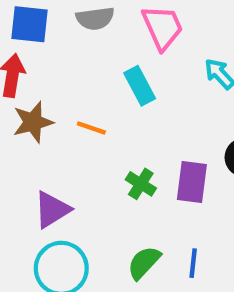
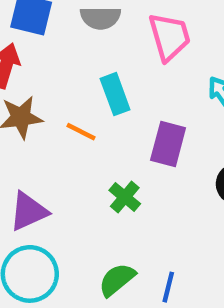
cyan rectangle: (140, 86) -> (115, 94), moved
purple rectangle: (192, 182) -> (168, 144), moved

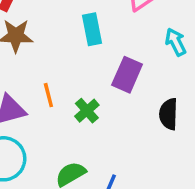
orange line: (81, 132) -> (48, 95), moved, turned 40

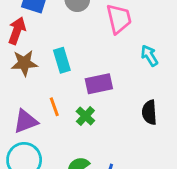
cyan rectangle: (92, 29) -> (62, 60), moved
purple rectangle: (127, 75) -> (99, 84), moved, turned 60

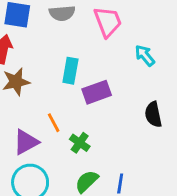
cyan rectangle: (62, 60) -> (70, 71), moved, turned 35
green cross: (85, 116) -> (80, 143), moved

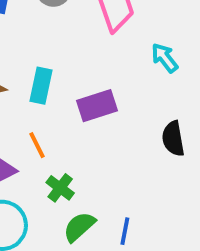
cyan rectangle: (70, 71) -> (41, 86), moved
green cross: (80, 143) -> (60, 188), moved

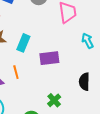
green cross: (60, 188) -> (54, 100), moved

